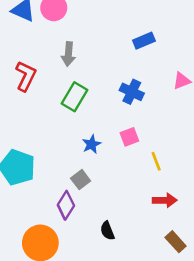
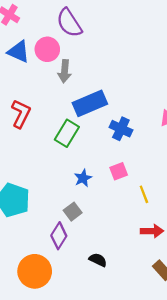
blue rectangle: (144, 41) -> (90, 103), moved, size x1.6
gray arrow: (68, 54) -> (65, 71), moved
black semicircle: (107, 231) -> (98, 260), turned 138

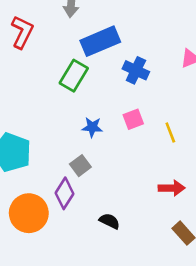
red L-shape: (21, 114) -> (22, 32), moved
blue star: (83, 178) -> (92, 127), turned 30
yellow line: (144, 194) -> (170, 132), moved
orange circle: (35, 271) -> (29, 213), moved

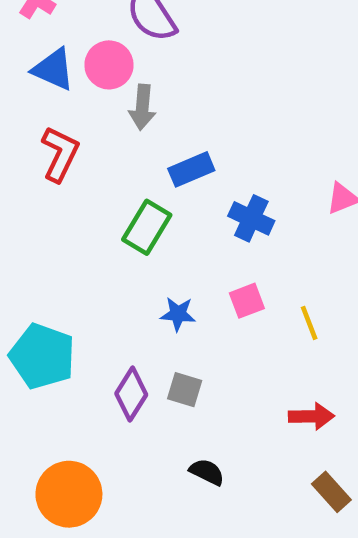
blue rectangle: (100, 41) -> (191, 169), size x0.7
gray square: (80, 166) -> (185, 390), moved, turned -36
purple diamond: (64, 193) -> (131, 394), moved
orange circle: (29, 213) -> (69, 494), moved

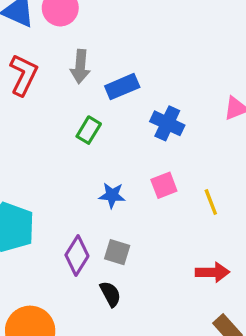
gray arrow: (142, 107) -> (80, 66), moved
green rectangle: (147, 227) -> (89, 130), size x0.7
black semicircle: (207, 472) -> (110, 294), moved, turned 36

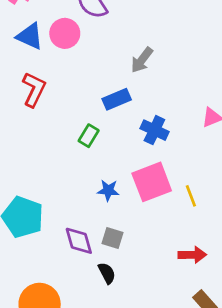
gray arrow: (80, 66) -> (142, 60), moved, turned 32
pink square: (164, 185) -> (152, 182), size x1.8
purple diamond: (77, 256) -> (79, 241), turned -48

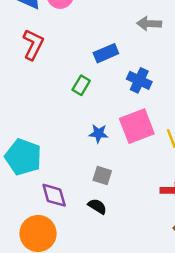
gray arrow: (142, 60) -> (149, 24), moved, turned 55
purple diamond: (79, 241) -> (54, 195), moved
black semicircle: (107, 273) -> (97, 206), turned -30

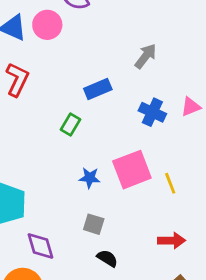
gray arrow: (149, 24) -> (146, 56), turned 125
blue cross: (139, 80) -> (152, 112), moved
black semicircle: (97, 206) -> (107, 258), moved

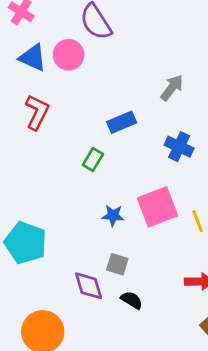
purple diamond: (40, 246) -> (89, 286), moved

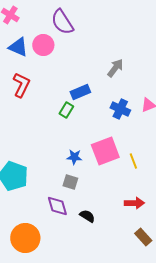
green rectangle: (93, 160) -> (66, 110), moved
gray square: (117, 264) -> (70, 182), moved

